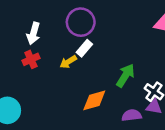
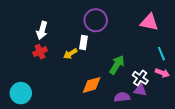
purple circle: (81, 22) -> (96, 20), moved
white rectangle: (84, 48) -> (84, 43), turned -32

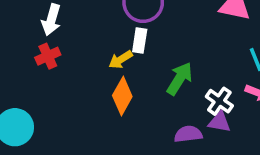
white rectangle: (84, 43) -> (140, 41), moved
yellow arrow: (70, 54) -> (121, 60), moved
orange diamond: (92, 85) -> (122, 96), moved, turned -45

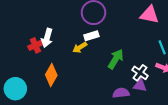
white arrow: (51, 20) -> (47, 38), moved
white rectangle: (140, 41) -> (91, 36), turned 64
orange diamond: (122, 96) -> (51, 75), moved

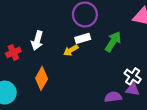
red cross: (35, 45) -> (13, 52), moved
green arrow: (116, 59) -> (113, 42), moved

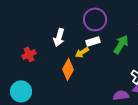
white arrow: (37, 41) -> (59, 37), moved
orange diamond: (42, 78) -> (68, 69), moved

